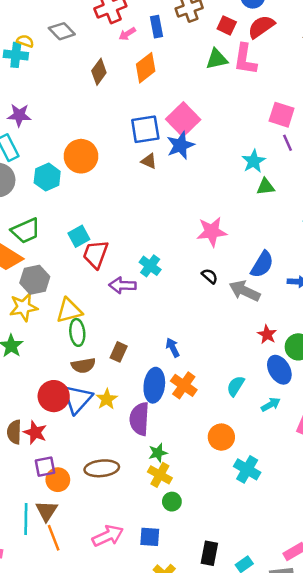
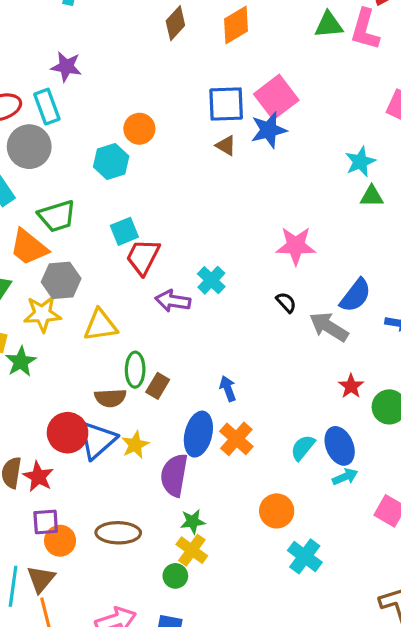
orange circle: (81, 156) -> (139, 129), size x0.7
cyan hexagon: (47, 177) -> (111, 161), moved
green ellipse: (77, 332) -> (135, 370), moved
blue ellipse: (279, 370) -> (340, 446), moved
green circle: (172, 502) -> (175, 576), moved

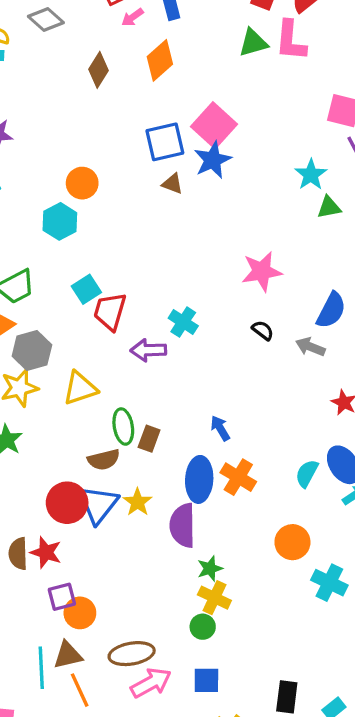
gray arrow: (329, 327) -> (310, 347), size x0.7
brown ellipse: (118, 533) -> (132, 654), moved
brown triangle: (41, 579) -> (68, 655), turned 48

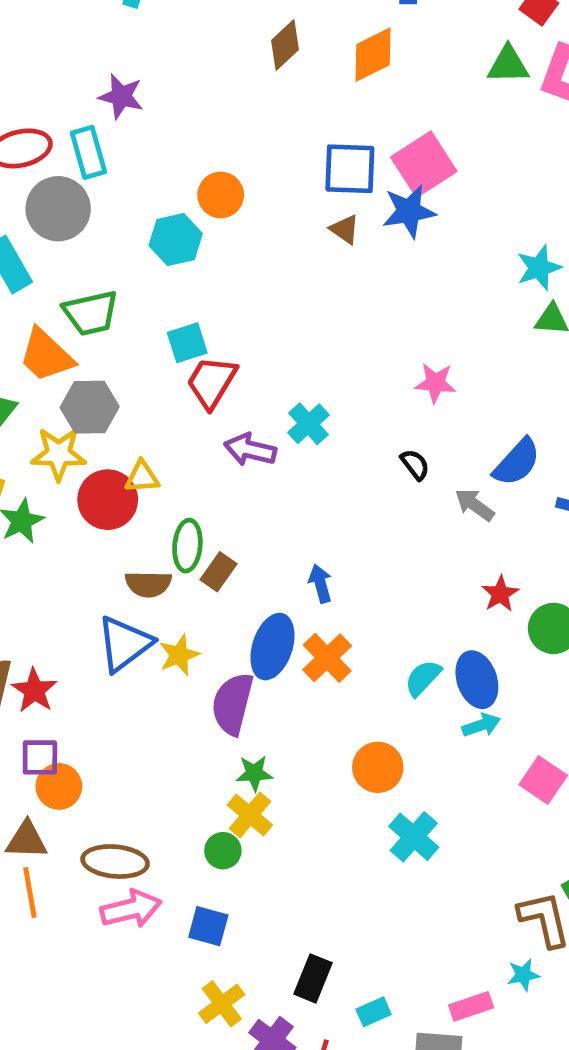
pink star: (262, 271) -> (435, 383), size x0.7
yellow triangle: (80, 388) -> (142, 477), size x0.7
red circle: (67, 503) -> (108, 500), moved

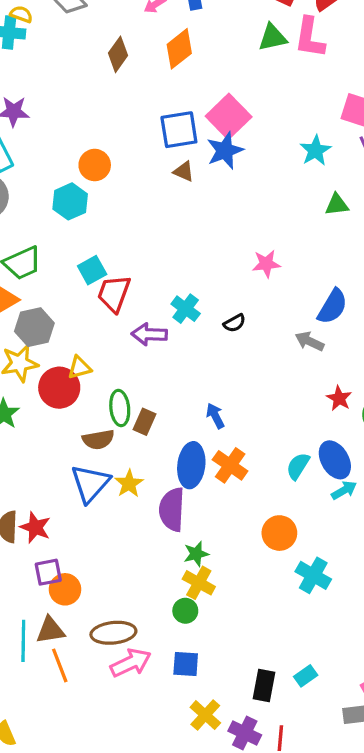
cyan star: (539, 268) -> (315, 150), moved
black semicircle: (415, 465) -> (235, 323), moved, turned 110
cyan rectangle: (374, 1012) -> (306, 676), moved

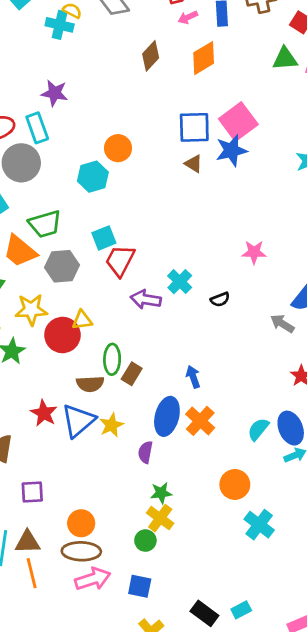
gray hexagon: (34, 327) -> (62, 266), moved
purple semicircle: (172, 509) -> (145, 452), size x0.6
red star: (35, 527) -> (44, 413), moved
orange circle: (65, 589) -> (81, 523), moved
black rectangle: (264, 685) -> (204, 613), turned -72

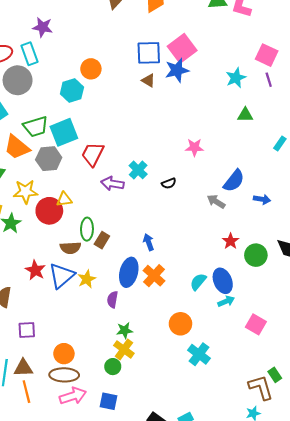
cyan square: (104, 238) -> (64, 132), moved, size x1.5

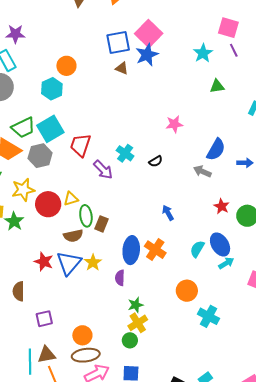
purple arrow: (112, 184) -> (103, 170), turned -135
yellow triangle: (64, 199) -> (71, 199), moved
blue arrow: (149, 242) -> (168, 213), moved
yellow cross: (124, 349) -> (138, 323), turned 30

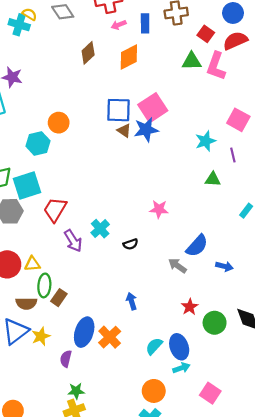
purple line: (234, 50) -> (233, 155), moved
brown triangle: (122, 68) -> (124, 131), moved
orange circle: (187, 291) -> (154, 391), moved

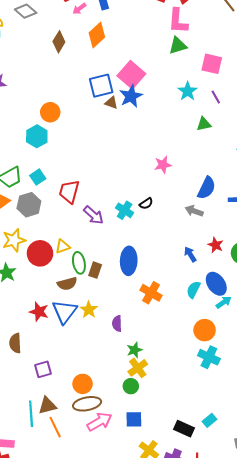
green triangle: (192, 61) -> (178, 46), moved
cyan square: (27, 186) -> (38, 177), size x0.6
cyan cross: (100, 229) -> (125, 210), moved
blue arrow: (132, 301) -> (190, 254), moved
blue ellipse: (84, 332) -> (129, 261), moved

